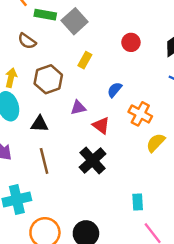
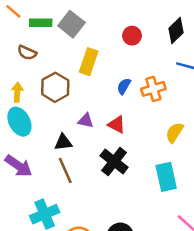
yellow rectangle: (85, 60) -> (89, 62), size x1.5
purple triangle: (78, 108) -> (86, 121), moved, turned 35
orange cross: (140, 114) -> (153, 89), moved, turned -35
black triangle: (40, 124) -> (63, 142), moved
cyan rectangle: (138, 202) -> (166, 177), moved, size x1.6

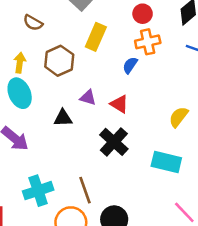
orange cross: (153, 89) -> (148, 42), moved
brown line: (65, 170) -> (85, 190), moved
cyan rectangle: (166, 177) -> (166, 162), turned -68

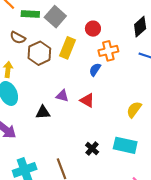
red circle: (143, 14) -> (93, 29), moved
brown hexagon: (59, 61) -> (39, 53), moved
black cross: (114, 142) -> (92, 149), moved, size x0.6

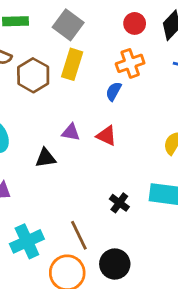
gray square: (55, 17) -> (68, 25), moved
red circle: (93, 29) -> (135, 23), moved

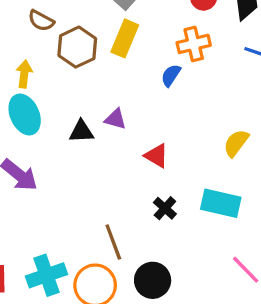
red triangle: (106, 136) -> (156, 156), moved
black triangle: (46, 158) -> (81, 131), moved
cyan cross: (27, 241) -> (47, 275), moved

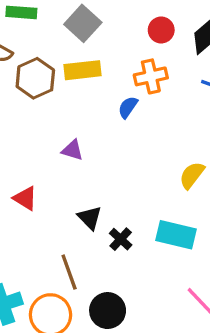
yellow rectangle: (125, 38) -> (83, 70), turned 60
black triangle: (81, 131) -> (90, 218), moved, turned 48
red triangle: (156, 156) -> (25, 198), moved

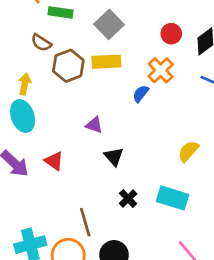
orange cross: (151, 76) -> (161, 70), turned -35
black triangle: (90, 218) -> (114, 157), moved

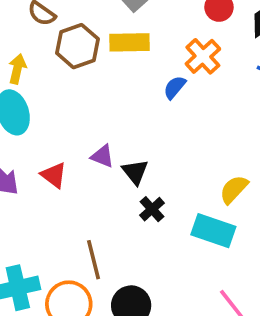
purple triangle: (94, 125) -> (102, 156), moved
yellow semicircle: (188, 151) -> (234, 189), moved
black cross: (128, 199) -> (152, 209), moved

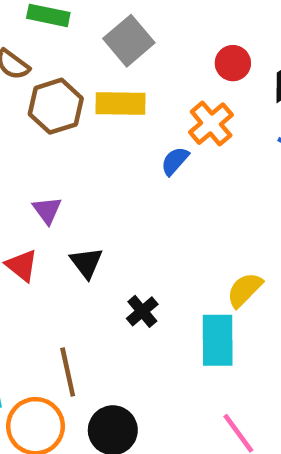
purple triangle: (102, 156) -> (47, 210), moved, turned 30
black triangle: (135, 172) -> (86, 263), moved
cyan rectangle: (213, 231) -> (218, 340), turned 69

